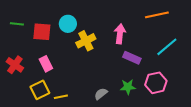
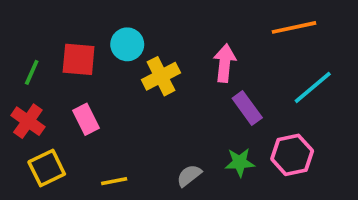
green line: (17, 24) -> (32, 72), moved, turned -72
purple rectangle: (132, 58) -> (247, 108), turned 30
yellow square: (40, 90) -> (47, 168), moved

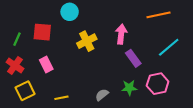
cyan circle: (127, 44) -> (70, 12), moved

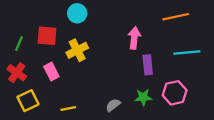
yellow cross: (87, 41) -> (77, 50), moved
cyan line: (169, 47) -> (187, 52), turned 35
purple rectangle: (133, 58) -> (148, 65), turned 30

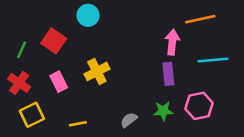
red square: (47, 36) -> (54, 41), turned 30
pink arrow: (134, 38) -> (172, 42), moved
yellow cross: (77, 50) -> (97, 71), moved

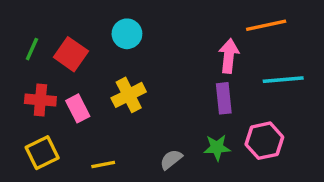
cyan circle: (88, 15) -> (127, 34), moved
green line: (22, 50) -> (32, 49), moved
red cross: (19, 83) -> (40, 100), moved, turned -30

